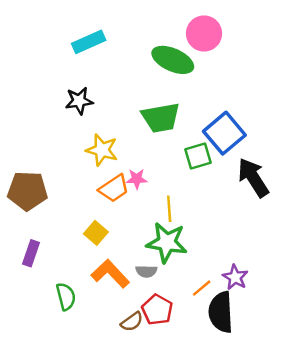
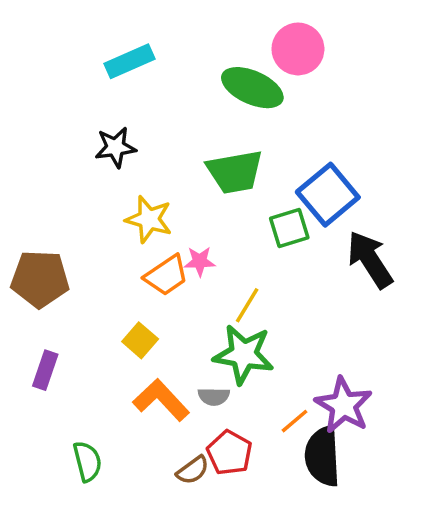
yellow line: (169, 209) -> (247, 305), turned 35
purple star: (235, 277) -> (344, 405), size x1.5
green semicircle: (66, 297) -> (87, 461), moved

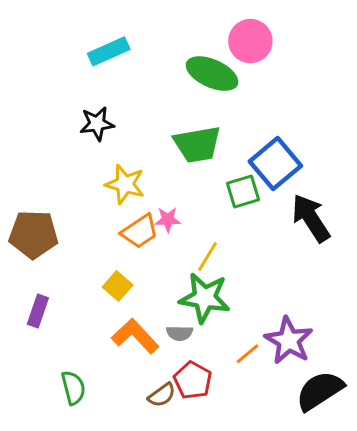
black semicircle: (323, 456) -> (320, 391), moved, turned 60

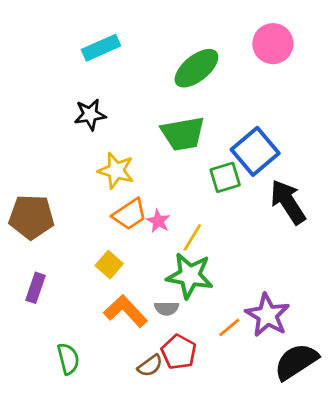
pink circle: (250, 41) -> (273, 44), moved
green ellipse: (212, 74) -> (196, 68), turned -63
pink star: (168, 220) -> (158, 221), moved, turned 30

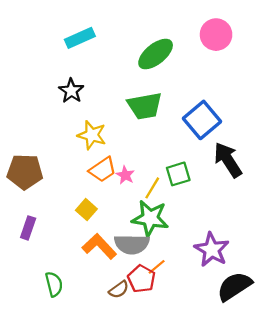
black star: (90, 115) -> (71, 91), turned -30
green square: (225, 177) -> (178, 174), moved
gray semicircle: (166, 308) -> (132, 244), size x1.8
orange line: (229, 327) -> (157, 267), moved

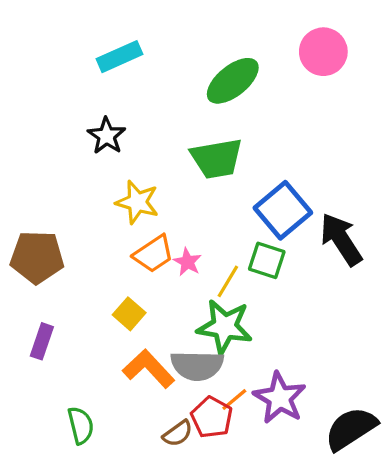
blue square: (202, 120) -> (283, 210), moved
green square: (178, 174) -> (267, 260), turned 35
purple star: (212, 250) -> (280, 398), moved

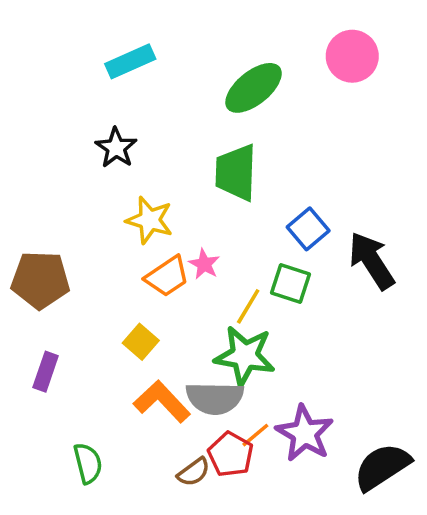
green trapezoid: (217, 158) -> (236, 172), turned 102
blue square: (283, 210) -> (308, 229), size x0.7
pink star: (187, 262) -> (204, 264), moved

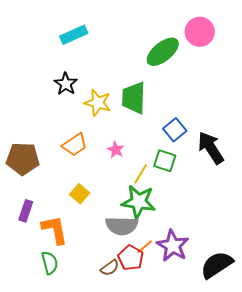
green ellipse: (254, 88) -> (163, 52), moved
yellow star: (150, 220) -> (98, 103), moved
orange trapezoid: (167, 276) -> (75, 145), moved
orange L-shape: (162, 402) -> (55, 230), moved, turned 32

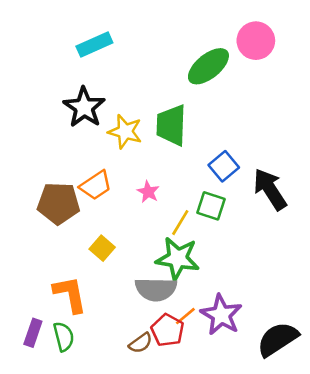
black star: (66, 84) -> (84, 107), size x1.4
brown pentagon: (23, 159) -> (59, 203), moved
purple rectangle: (26, 211) -> (33, 333), moved

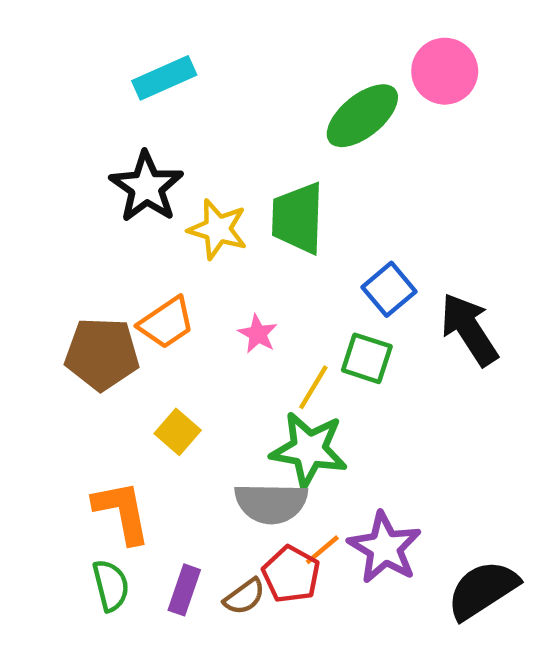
purple rectangle: (33, 333) -> (184, 590), moved

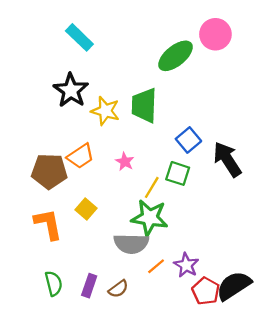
cyan rectangle: (164, 78) -> (79, 37), turned 68
orange L-shape: (122, 512) -> (48, 224), moved
purple star: (385, 548) -> (186, 265), size x0.7
red pentagon: (291, 574) -> (206, 291), moved

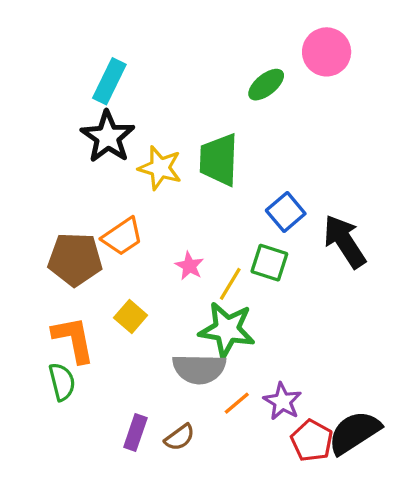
cyan rectangle: (79, 37) -> (109, 81), moved, turned 72
green ellipse: (176, 56) -> (266, 85), size x0.7
pink star: (125, 162) -> (189, 266), moved
green semicircle: (54, 283) -> (62, 382), moved

